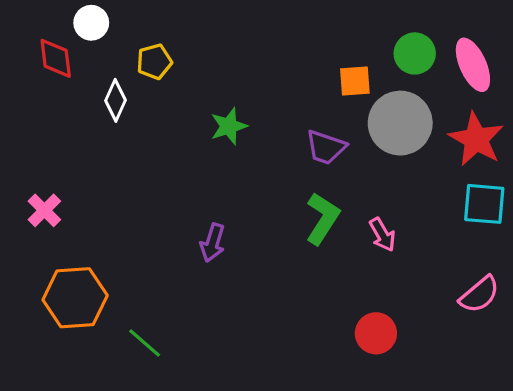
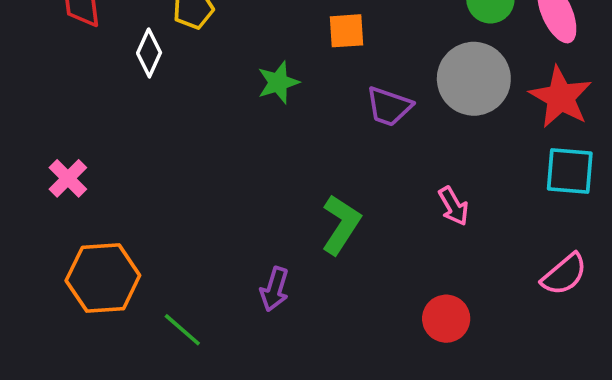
orange square: (355, 81) -> (347, 31), moved
green L-shape: (323, 218) -> (341, 225), moved
purple arrow: (213, 243) -> (275, 289), moved

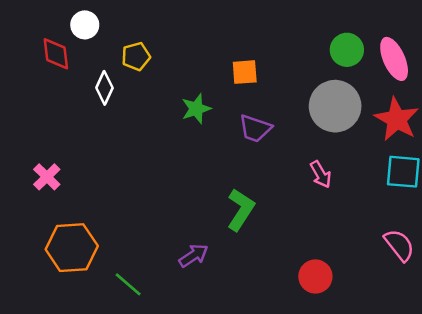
purple trapezoid: (389, 106) -> (255, 128), moved
pink arrow: (454, 206) -> (321, 174), moved
pink semicircle: (564, 274) -> (399, 245), turned -88
purple arrow: (275, 289) -> (194, 256), turned -140

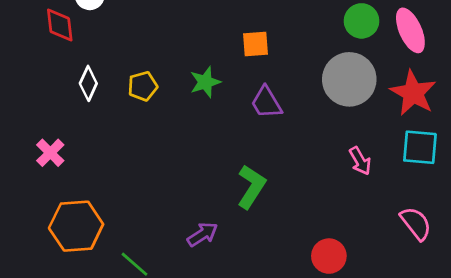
yellow pentagon: (136, 56) -> (143, 86), moved
white diamond: (104, 88) -> (88, 83), moved
purple trapezoid: (255, 128) -> (266, 102), turned 40
pink arrow: (321, 174) -> (360, 161), moved

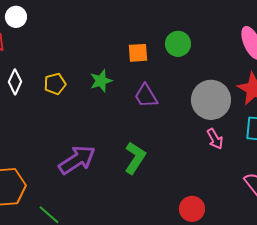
green circle: (361, 21) -> (178, 44), moved
gray circle: (349, 79) -> (211, 100), moved
purple arrow: (202, 234) -> (77, 160), moved, size x1.6

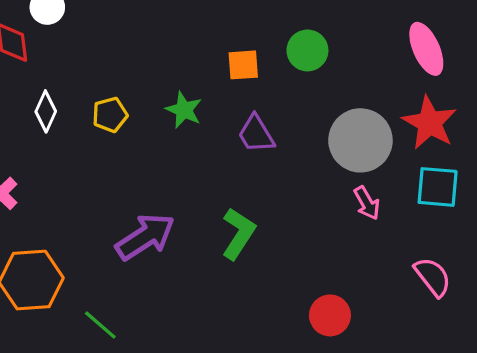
green star: (101, 81) -> (184, 110), turned -30

